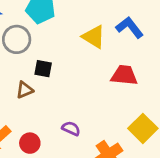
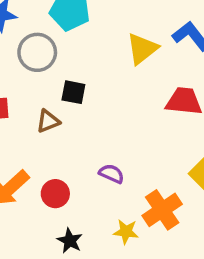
yellow triangle: (94, 37) -> (142, 49), turned 50

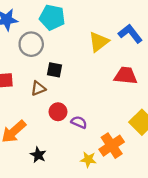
red circle: (55, 194) -> (58, 112), moved
black star: (70, 241) -> (38, 155), moved

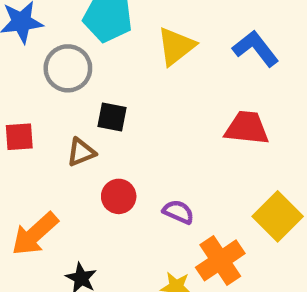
yellow triangle: (99, 42) -> (176, 46), moved
purple semicircle: (79, 122) -> (178, 212), moved

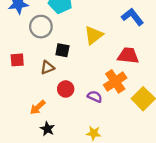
yellow triangle: (176, 46) -> (94, 35), moved
orange arrow: (35, 234) -> (38, 107), moved, size x0.7
orange cross: (220, 260) -> (115, 81), moved

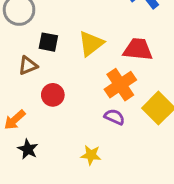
yellow triangle: (94, 35) -> (91, 44), moved
purple semicircle: (95, 97) -> (114, 117), moved

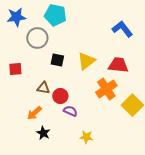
brown triangle: (28, 66) -> (43, 88), moved, turned 32
purple semicircle: (114, 117) -> (70, 111), moved

